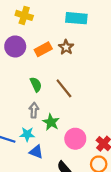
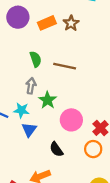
brown line: (64, 88) -> (65, 66), turned -45
blue triangle: (36, 152) -> (29, 130), turned 40

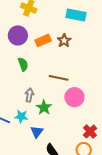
green semicircle: (36, 59) -> (23, 64), moved
pink circle: (71, 120) -> (74, 97), moved
blue triangle: (29, 130) -> (37, 132), moved

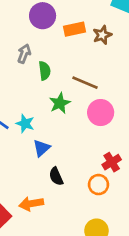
green semicircle: (23, 64) -> (45, 71), moved
gray arrow: (29, 95) -> (24, 54), moved
green star: (44, 107) -> (60, 103), moved

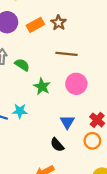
green semicircle: (45, 71) -> (22, 65), turned -32
brown line: (85, 83) -> (66, 54), moved
blue triangle: (42, 148) -> (67, 122), moved

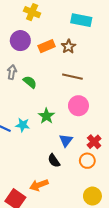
green star: (42, 87) -> (46, 116), moved

